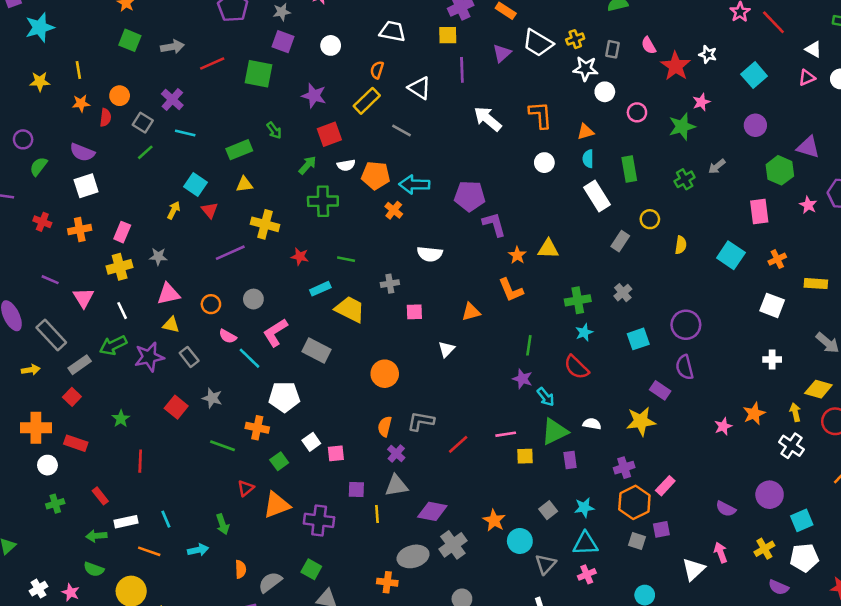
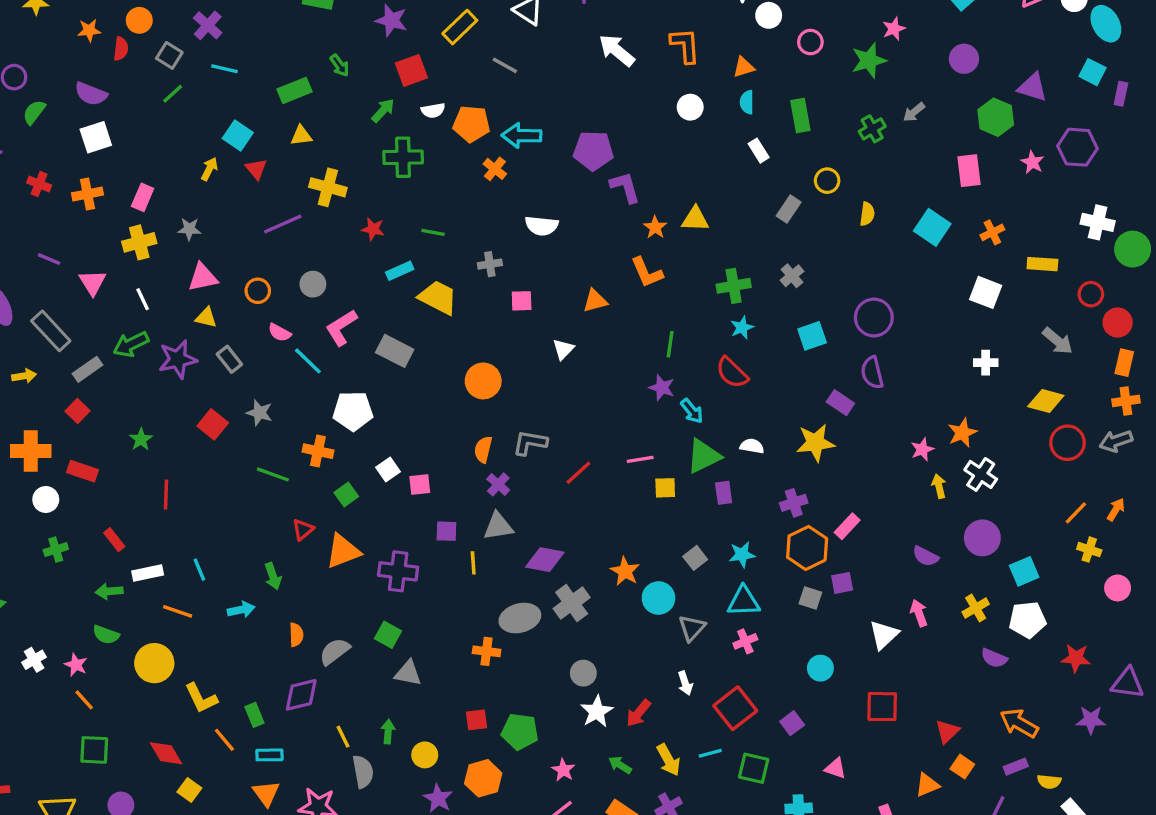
white rectangle: (597, 196) -> (759, 151), size x0.6
yellow arrow: (795, 412) -> (939, 486), moved
white cross: (791, 446) -> (981, 474), moved

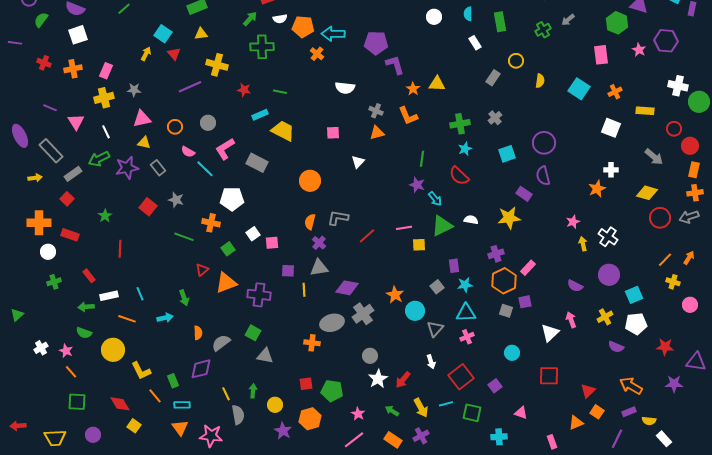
gray cross: (490, 264) -> (376, 111), moved, turned 32
orange star: (962, 433) -> (597, 189), moved
purple rectangle: (724, 493) -> (454, 266), moved

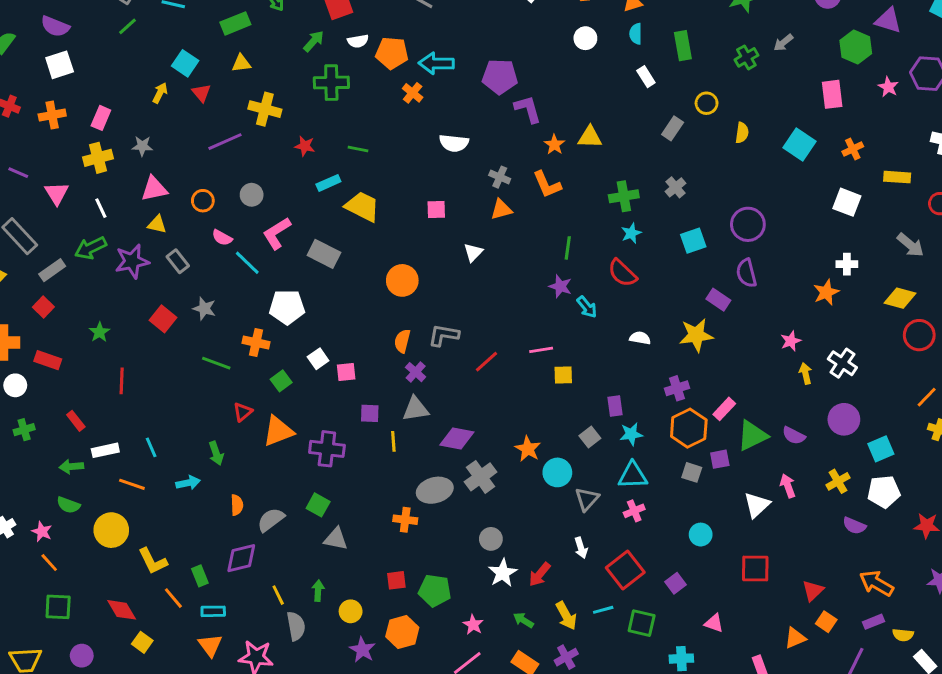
green triangle: (442, 226) -> (752, 436), moved

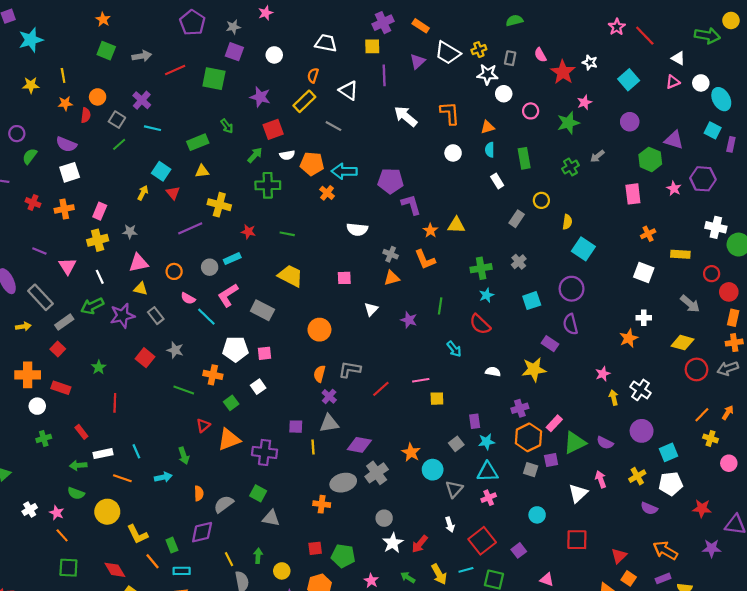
cyan square: (800, 145) -> (583, 249), moved
cyan rectangle: (328, 183) -> (232, 259), moved
purple star: (560, 286) -> (409, 320), moved
pink square: (346, 372) -> (265, 353), moved

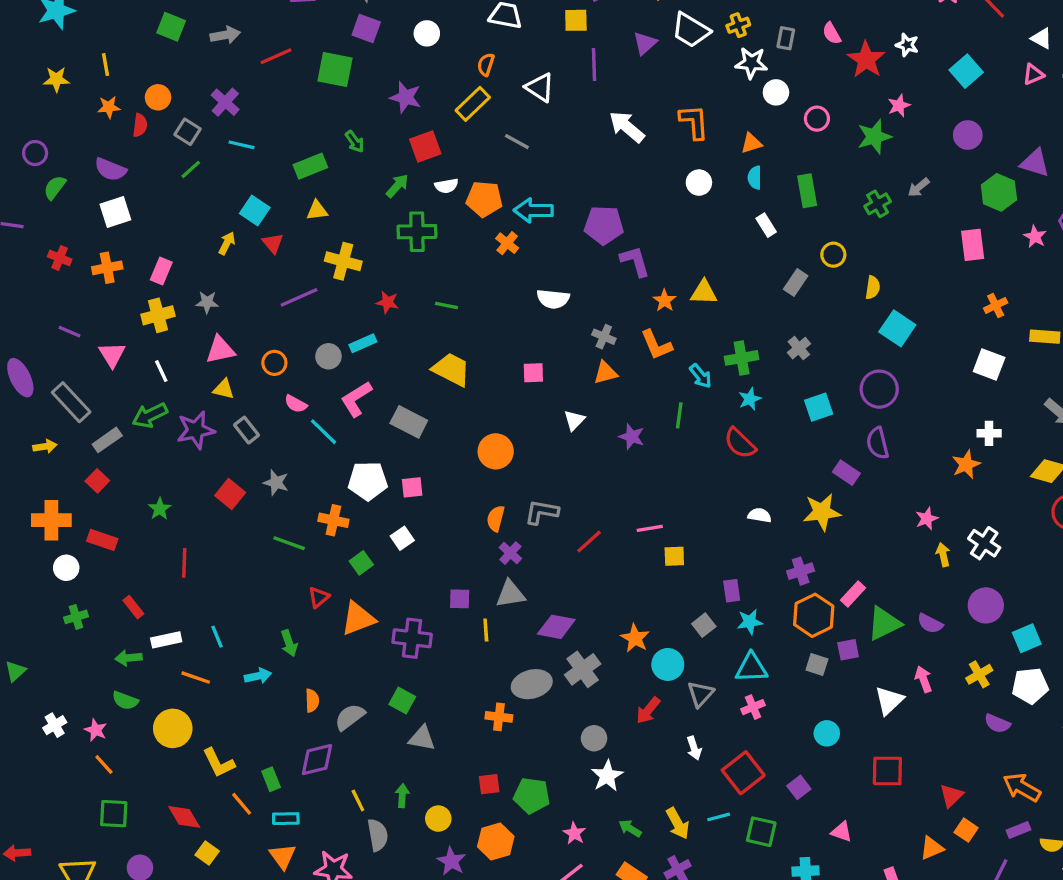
cyan arrow: (454, 349) -> (701, 376), moved
red arrow: (420, 544) -> (648, 710), moved

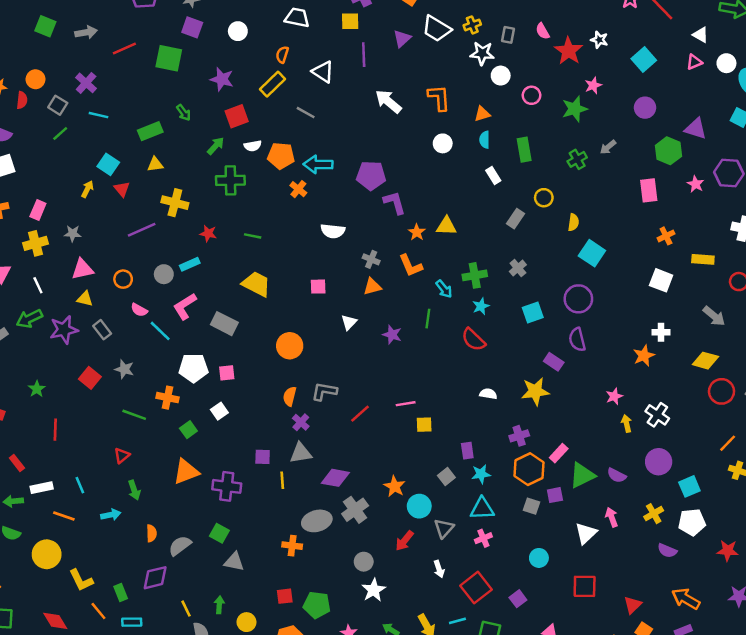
red triangle: (319, 597) -> (122, 456), moved

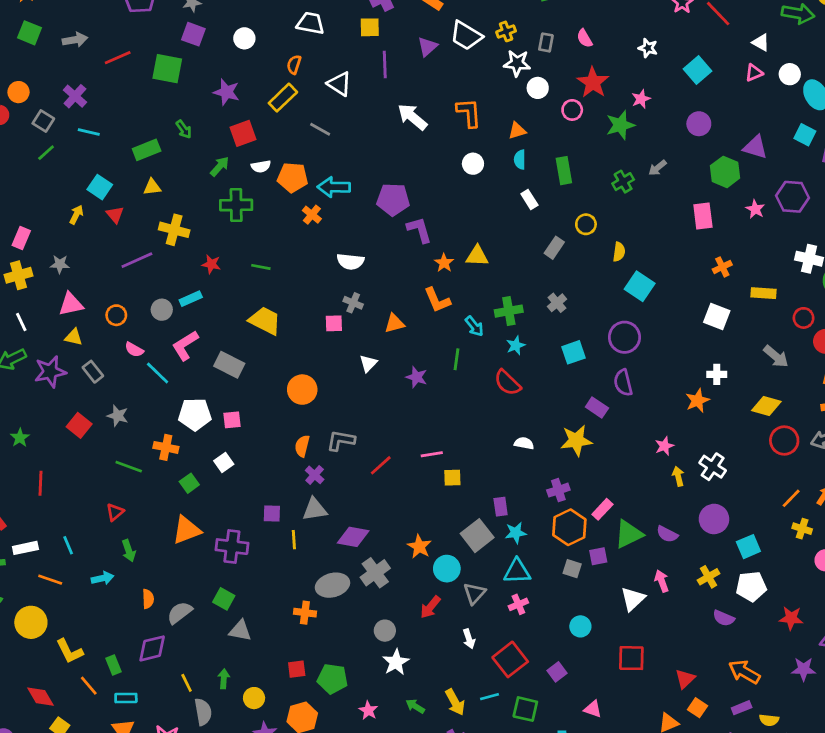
red star: (569, 51) -> (593, 82), moved
gray cross: (371, 259) -> (353, 303), moved
gray square: (446, 477) -> (477, 536), size x1.6

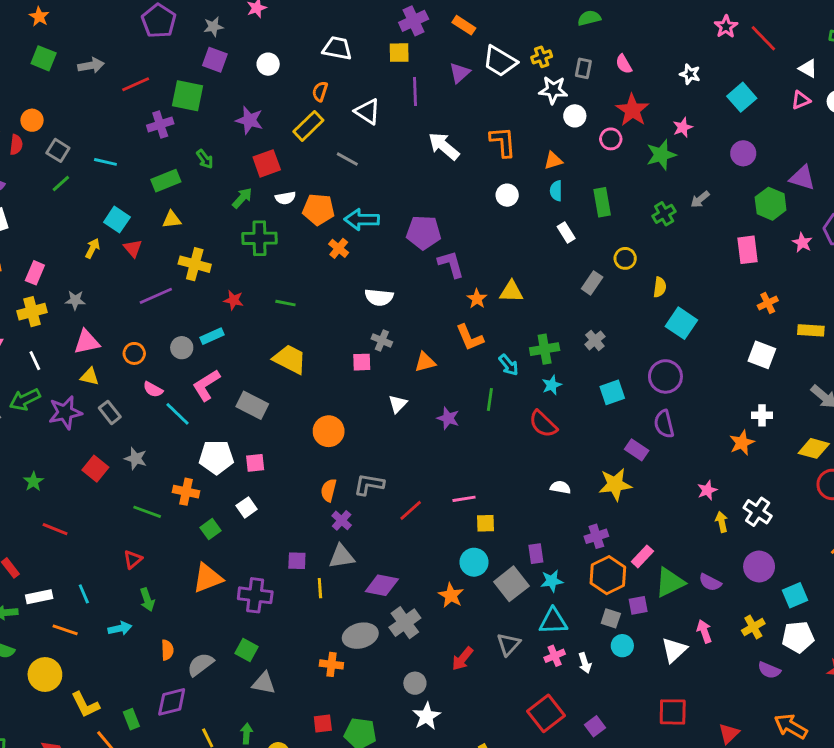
purple cross: (75, 96) -> (160, 125), moved, turned 30
red line: (41, 483) -> (55, 529), turned -70
cyan circle: (447, 569) -> (474, 562), moved
cyan circle: (580, 626) -> (622, 646), moved
white arrow: (469, 639) -> (585, 663), moved

